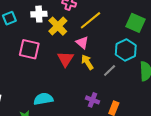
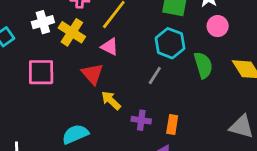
yellow arrow: (87, 62) -> (111, 101), moved

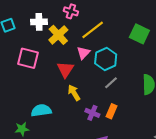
cyan hexagon: (170, 43) -> (106, 59), moved
pink triangle: (110, 47) -> (83, 53), turned 32
orange rectangle: (172, 124) -> (111, 111), moved

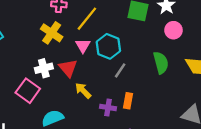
white cross: (39, 22) -> (44, 68), moved
pink square: (28, 58) -> (28, 91), moved, turned 35

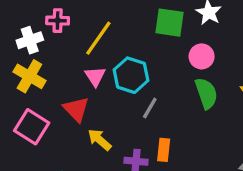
pink circle: (173, 30) -> (202, 56), moved
yellow cross: (52, 33) -> (29, 76), moved
white cross: (44, 68) -> (30, 40), moved
pink square: (28, 91) -> (32, 127), moved

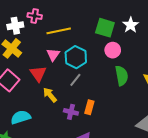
yellow line: (98, 38) -> (59, 31), turned 35
pink circle: (202, 56) -> (113, 50), moved
gray line: (150, 108) -> (75, 80), moved

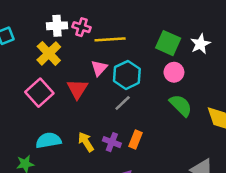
pink cross: (35, 16) -> (82, 27), moved
green semicircle: (122, 76) -> (181, 105), turned -42
yellow arrow: (50, 95) -> (86, 142), moved

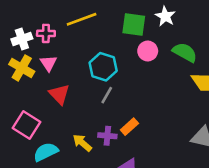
yellow line: (110, 39) -> (82, 19), moved
pink triangle: (99, 68) -> (49, 63), moved
pink square: (39, 93) -> (27, 125), moved
green semicircle: (181, 105) -> (185, 52), moved
orange rectangle: (136, 139) -> (129, 127), turned 42

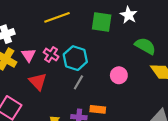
pink cross: (46, 33) -> (51, 54), moved, turned 32
pink circle: (148, 51) -> (119, 75), moved
orange rectangle: (129, 127) -> (98, 109), turned 48

